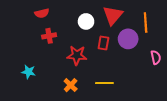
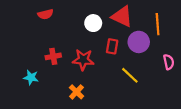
red triangle: (113, 15) -> (122, 16), turned -45
red cross: (49, 36) -> (53, 56), moved
yellow line: (104, 83) -> (130, 75), moved, turned 42

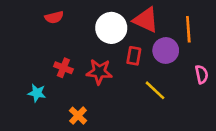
white circle: (93, 23) -> (111, 28), size x1.5
red cross: (53, 56) -> (63, 68), turned 32
orange cross: (77, 92) -> (78, 116), moved

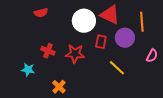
pink semicircle: (202, 74) -> (152, 56), turned 40

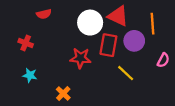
red rectangle: (101, 42) -> (108, 45), size x1.5
red cross: (48, 51) -> (26, 43), moved

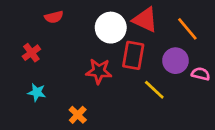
orange line: (152, 24) -> (187, 29), turned -36
purple circle: (134, 41) -> (175, 61), moved
red cross: (26, 43) -> (31, 53), turned 32
pink semicircle: (163, 60) -> (201, 74), turned -104

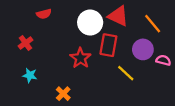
red star: (99, 71) -> (80, 58), turned 30

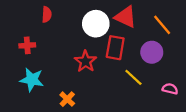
red semicircle: (44, 14) -> (47, 15), turned -72
red cross: (25, 43) -> (27, 45), turned 32
pink semicircle: (163, 60) -> (170, 89), moved
cyan star: (30, 75) -> (32, 80), size x1.5

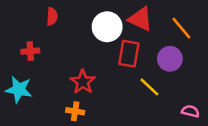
red star: (86, 61) -> (83, 82), moved
cyan star: (32, 80) -> (19, 90), moved
pink semicircle: (170, 89) -> (190, 111), moved
orange cross: (67, 99) -> (75, 111), turned -35

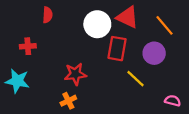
red star: (83, 82) -> (75, 74), turned 30
orange cross: (75, 111) -> (68, 101), turned -35

